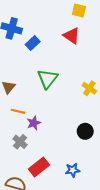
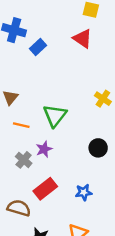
green triangle: (47, 79) -> (55, 115), moved
purple star: (34, 123) -> (44, 149), moved

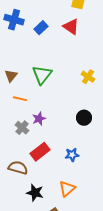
blue rectangle: (38, 47) -> (41, 28), moved
green triangle: (55, 115) -> (42, 75), moved

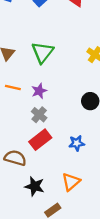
orange line: (20, 99) -> (13, 87), moved
purple star: (39, 119) -> (39, 91), moved
gray cross: (22, 128) -> (39, 115), moved

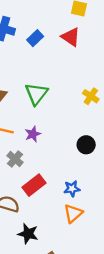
gray cross: (39, 115) -> (15, 159), moved
orange triangle: (71, 182) -> (73, 214), moved

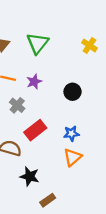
black circle: (86, 145) -> (73, 92), moved

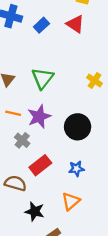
purple star: (34, 82) -> (39, 117), size x1.5
black circle: (73, 92) -> (78, 127), size x1.5
orange triangle: (73, 157) -> (71, 201), moved

